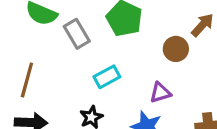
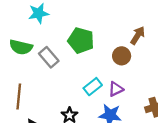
cyan rectangle: (107, 77) -> (93, 87), moved

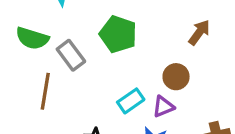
brown circle: (122, 56) -> (176, 77), moved
brown line: (19, 97) -> (45, 91), moved

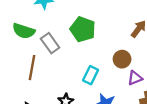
cyan rectangle: (131, 101) -> (91, 75), turned -30
purple triangle: (163, 107) -> (135, 78), moved

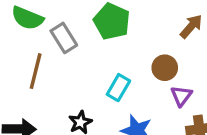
purple triangle: (135, 78) -> (181, 96), turned -35

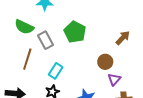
cyan rectangle: (118, 88) -> (56, 71), moved

